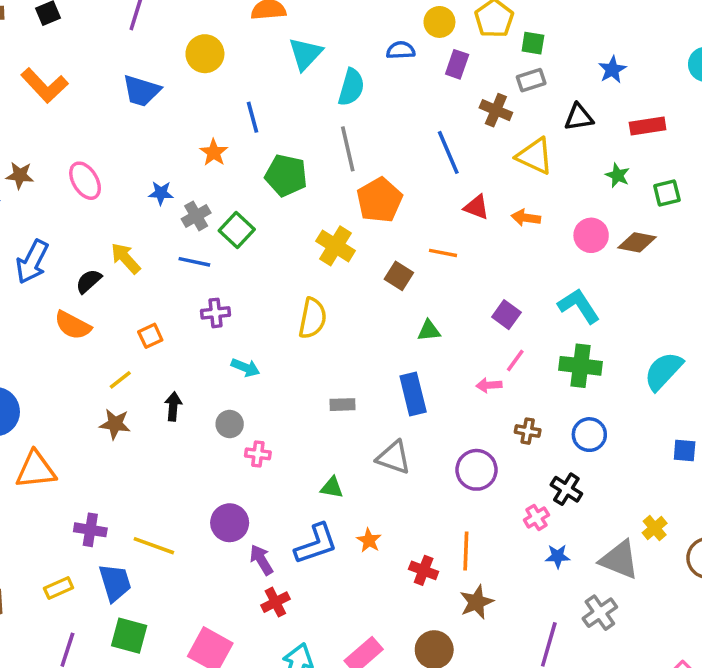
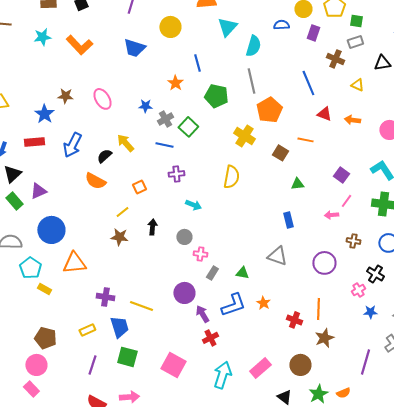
yellow triangle: (535, 156) -> (357, 85), size x0.6
blue rectangle: (413, 394) -> (288, 220), size x0.7
gray rectangle: (342, 405) -> (212, 273), moved, turned -56

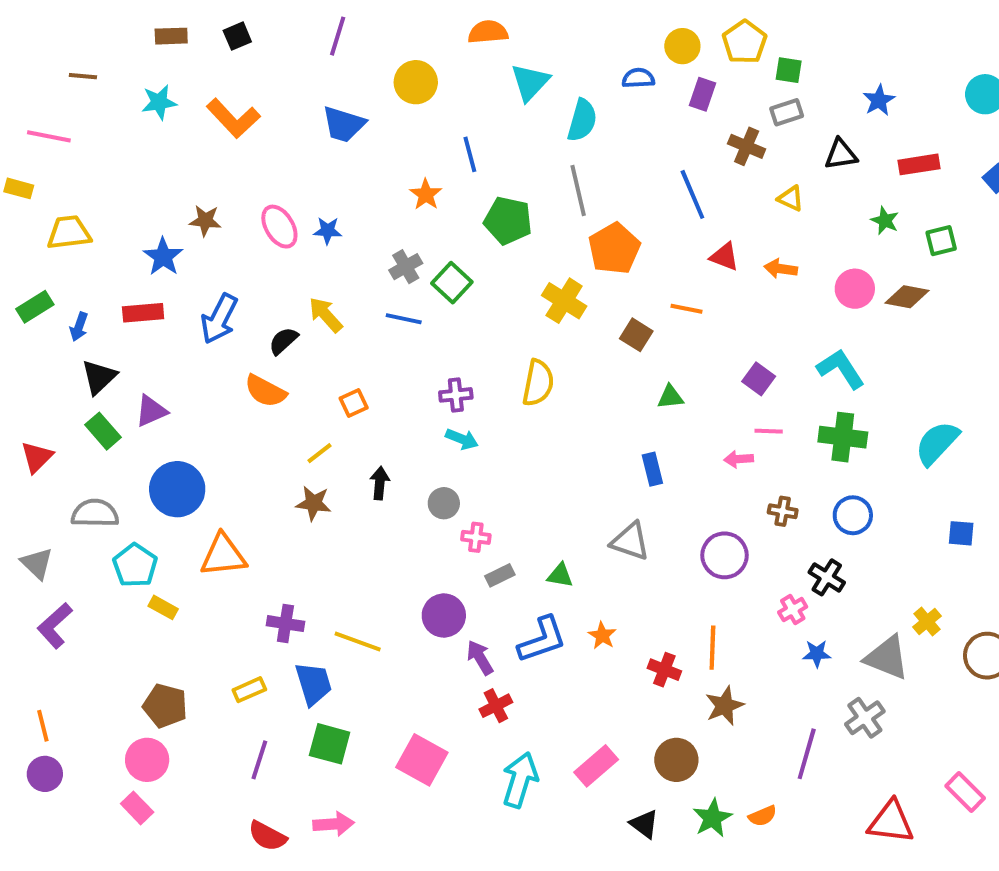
blue star: (145, 106) -> (328, 231), moved
purple cross: (176, 174) -> (456, 395), moved
pink line: (346, 201) -> (769, 431), turned 56
gray rectangle: (212, 273) -> (500, 575), turned 32

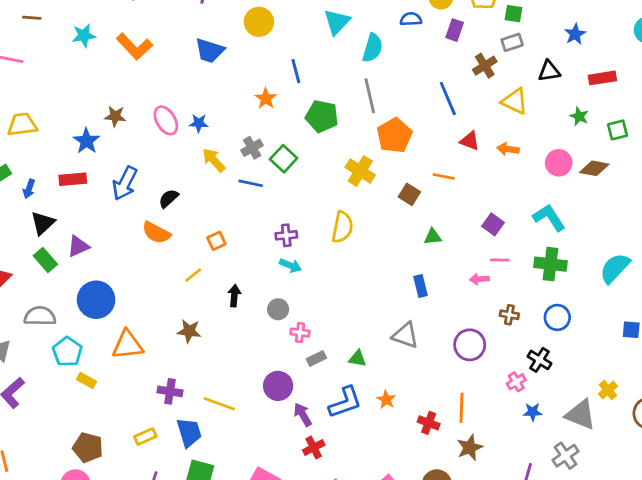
brown cross: (747, 146) -> (485, 66), turned 35
yellow triangle: (791, 198) -> (515, 101), size x1.5
yellow arrow: (326, 315) -> (214, 160), moved
brown star: (314, 503) -> (189, 331), moved

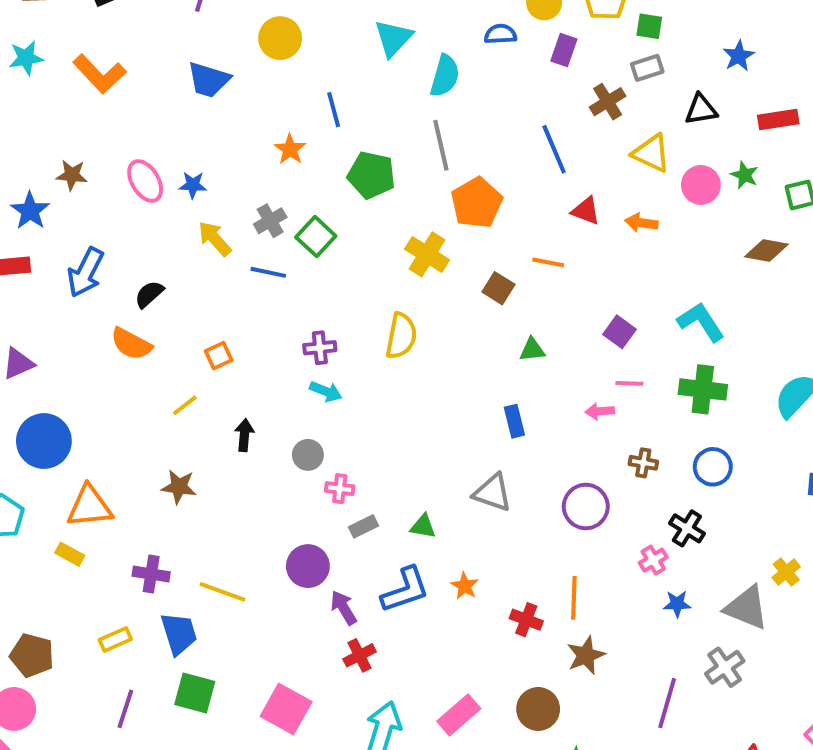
pink circle: (559, 163) -> (701, 185), moved
yellow rectangle: (86, 380) -> (70, 554), moved

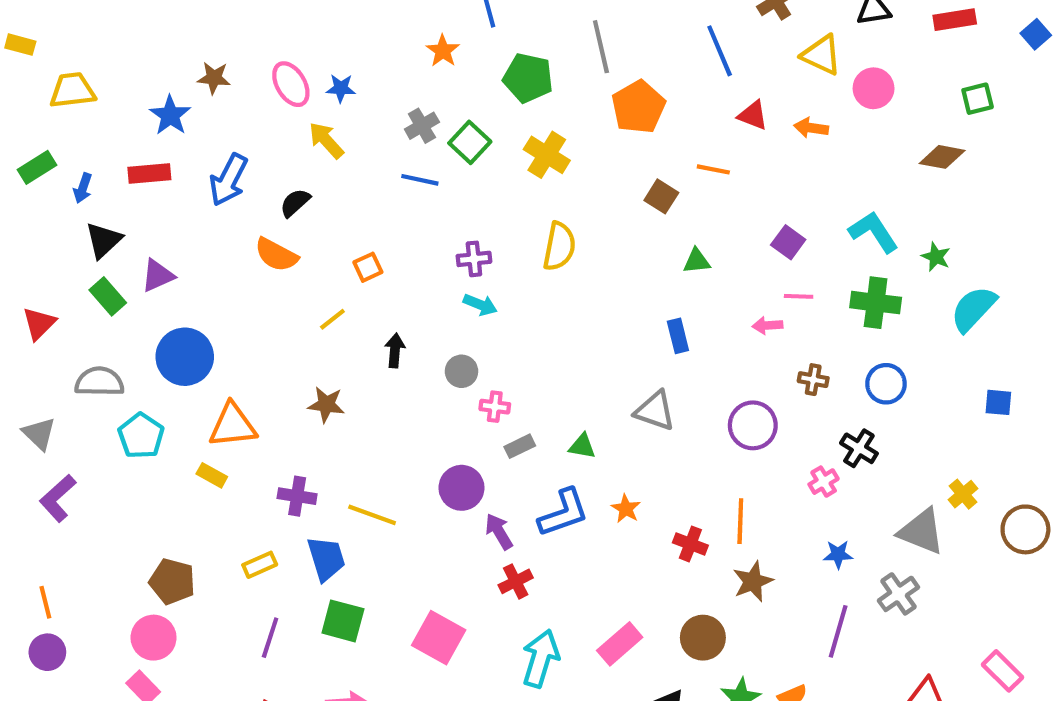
green star: (745, 175) -> (936, 257), moved
yellow arrow: (215, 239) -> (326, 140), moved
yellow cross: (427, 254) -> (547, 155), moved
blue star: (677, 604) -> (838, 554), moved

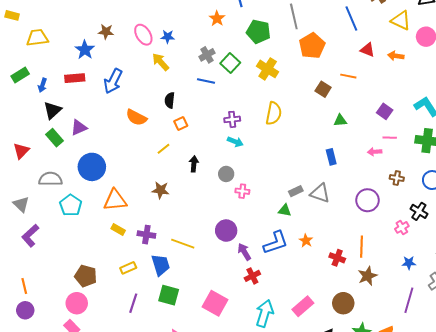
black semicircle: (295, 203) -> (170, 100), moved, turned -42
gray rectangle: (520, 446) -> (296, 191), moved
yellow rectangle: (212, 475) -> (118, 230), moved

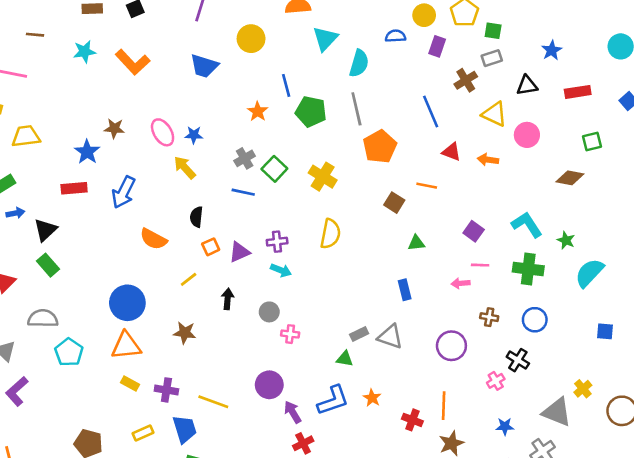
green pentagon: (258, 32) -> (311, 111), moved
blue arrow: (42, 85) -> (15, 213), moved, turned -120
purple triangle: (79, 128) -> (239, 252), moved
blue circle: (92, 167) -> (127, 303), moved

